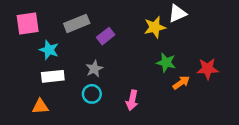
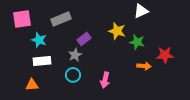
yellow star: (155, 27) -> (117, 31), moved, turned 30
purple rectangle: (106, 36) -> (84, 39), moved
green star: (166, 62) -> (137, 42), moved
orange arrow: (181, 83) -> (144, 66), turned 40

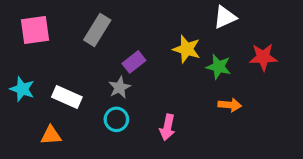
gray rectangle: (61, 19) -> (97, 30), turned -36
cyan star: (39, 40) -> (22, 89), moved
red star: (165, 55) -> (263, 57), moved
white rectangle: (42, 61) -> (67, 97), turned 30

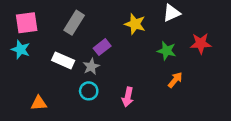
yellow star: (187, 49) -> (135, 24), moved
cyan star: (22, 89) -> (21, 50), moved
white rectangle: (67, 97) -> (63, 60), moved
orange arrow: (230, 105) -> (175, 80), turned -56

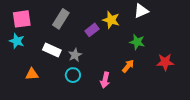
red star: (201, 43) -> (165, 62), moved
purple rectangle: (102, 47) -> (92, 30), moved
orange arrow: (175, 80) -> (128, 66), moved
orange triangle: (39, 103) -> (32, 74), moved

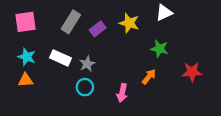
purple rectangle: (92, 30) -> (98, 29), moved
cyan star: (17, 41) -> (27, 57), moved
orange triangle: (32, 74) -> (26, 80), moved

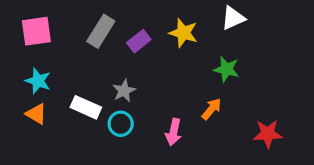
white rectangle: (60, 58) -> (86, 107), moved
red star: (192, 72) -> (268, 134), moved
orange triangle: (26, 80) -> (36, 114), turned 35

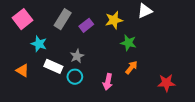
pink square: (36, 31) -> (22, 19), turned -30
yellow star: (183, 33) -> (114, 20), turned -30
green star: (226, 69) -> (128, 43), moved
cyan star: (38, 81) -> (39, 44), moved

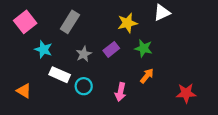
purple rectangle: (86, 25) -> (111, 49), moved
gray star: (77, 56) -> (84, 54), moved
orange triangle: (22, 71) -> (24, 91), moved

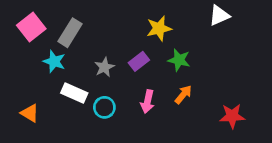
white triangle: (162, 13) -> (219, 15), moved
gray rectangle: (70, 22) -> (70, 33), moved
pink arrow: (120, 92) -> (147, 102), moved

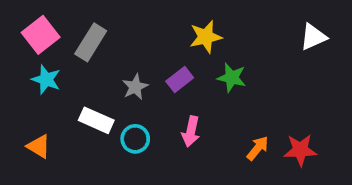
white triangle: (219, 15) -> (313, 37), moved
cyan star: (54, 61) -> (46, 79), moved
orange arrow: (183, 94) -> (258, 148), moved

